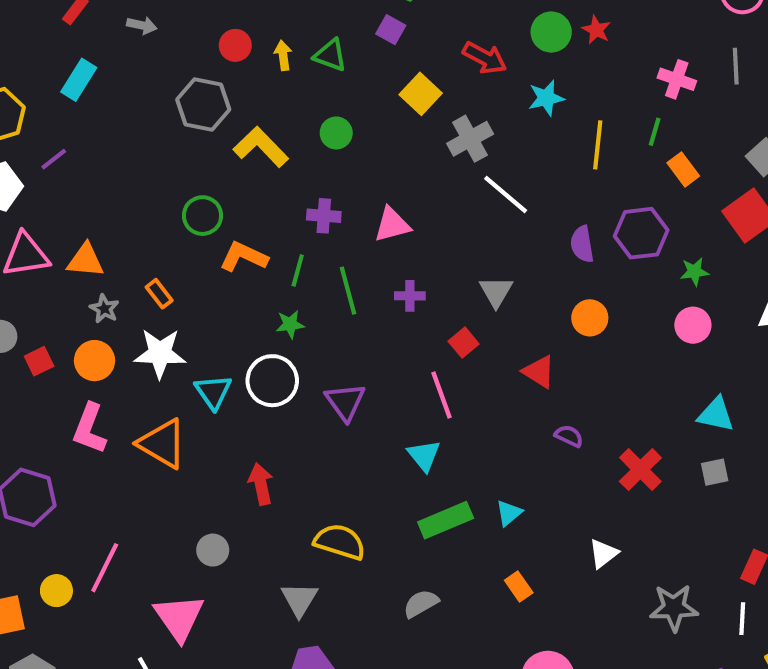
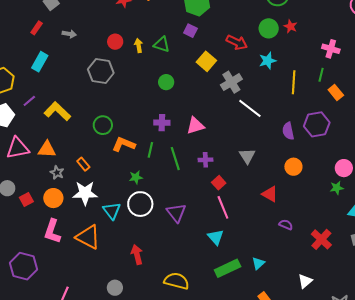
yellow L-shape: (261, 147) -> (57, 111), moved
green star: (694, 272) -> (337, 188), moved
green star: (290, 324) -> (136, 177), moved
red square: (464, 343) -> (219, 183), moved

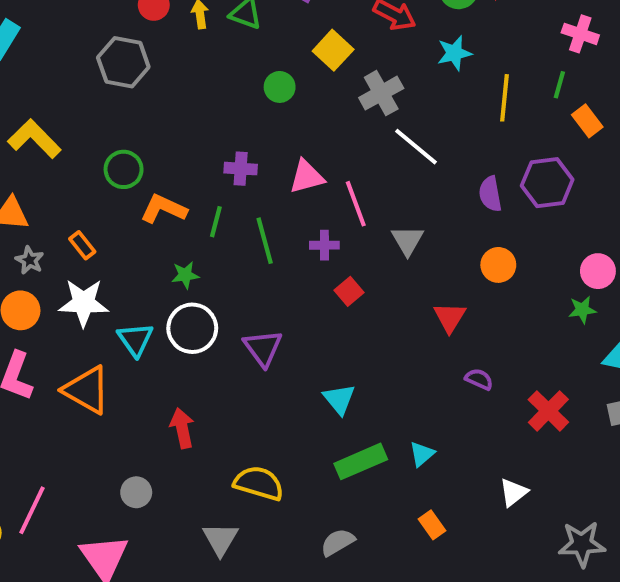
green circle: (166, 82) -> (280, 87), moved
red triangle: (270, 194) -> (450, 317), turned 30
pink line: (223, 207) -> (356, 204), moved

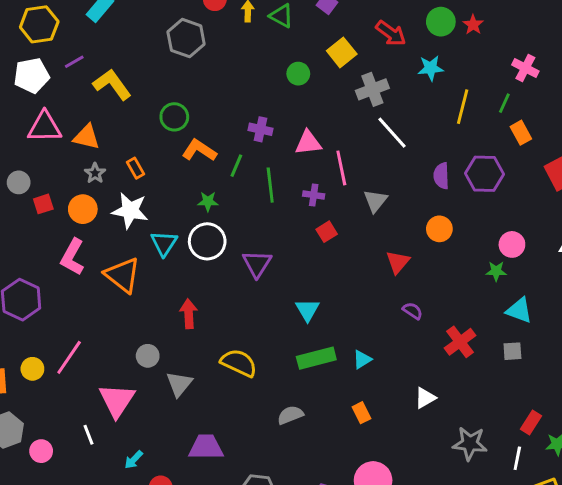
gray triangle: (220, 539) -> (179, 384), moved

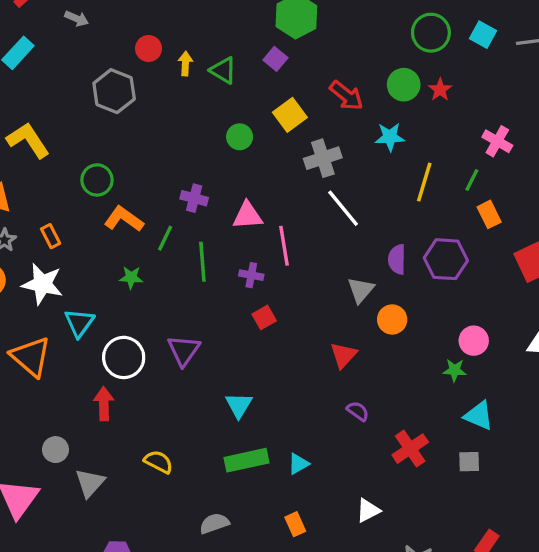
gray triangle: (375, 201) -> (361, 290), moved
white circle: (207, 241) -> (124, 357), moved
yellow semicircle: (239, 363) -> (158, 462), size x0.7

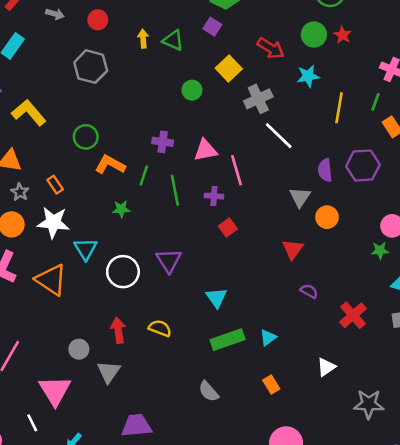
red circle: (149, 49) -> (98, 20), moved
red arrow: (104, 404) -> (118, 330), moved
yellow semicircle: (158, 462) -> (160, 328), moved
gray semicircle: (214, 523) -> (209, 391), turned -105

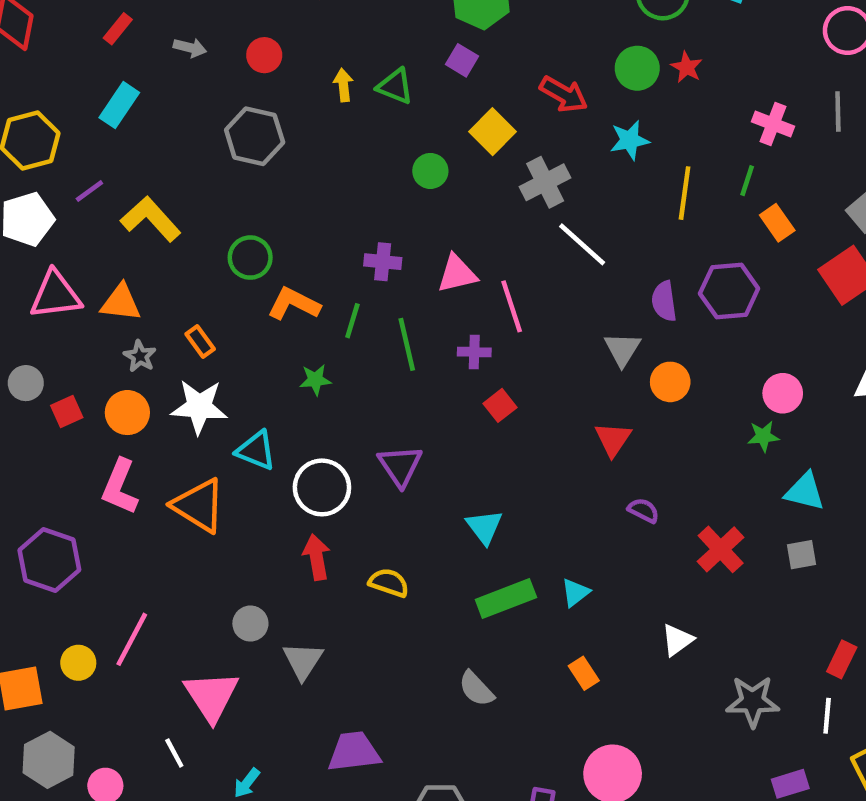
cyan triangle: (85, 249) -> (256, 451), turned -35
red arrow: (118, 330) -> (317, 557), moved

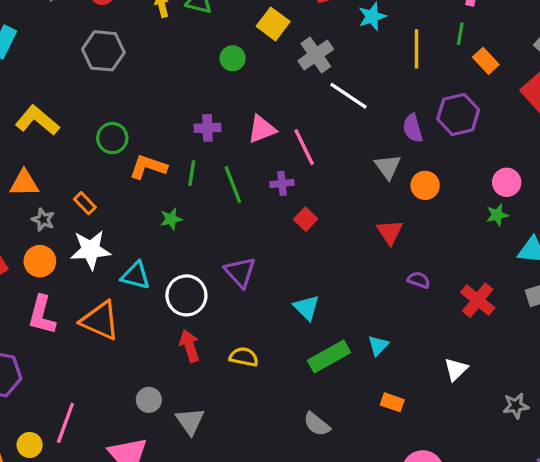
orange rectangle: (584, 673) -> (392, 402), turned -30
gray star: (753, 701) -> (516, 406), size x0.7

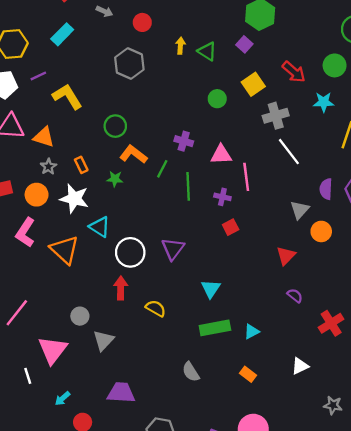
green star: (171, 219) -> (115, 179), moved

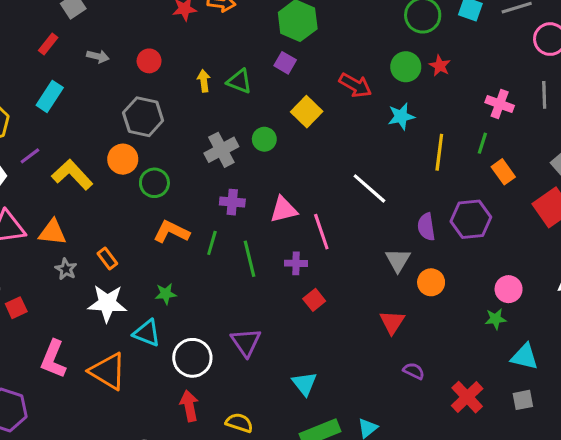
gray cross: (276, 116) -> (221, 150), moved
green circle: (115, 126) -> (154, 183), moved
green star: (115, 179) -> (166, 294), moved
orange circle: (37, 195) -> (123, 159), moved

